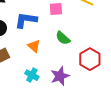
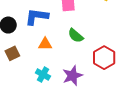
orange triangle: (34, 46) -> (45, 44), turned -40

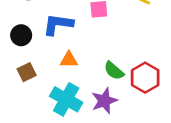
green semicircle: (76, 36) -> (114, 71), moved
cyan cross: (43, 75) -> (66, 99), size x1.6

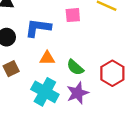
green semicircle: (114, 71) -> (75, 67), moved

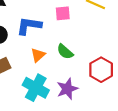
orange triangle: (47, 58) -> (38, 55), turned -42
green semicircle: (75, 67) -> (65, 52), moved

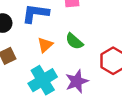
cyan cross: (36, 88) -> (43, 80), turned 30

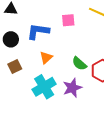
green semicircle: (74, 41) -> (79, 64), moved

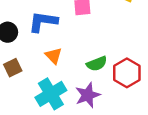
orange triangle: (46, 58) -> (53, 56), turned -32
green semicircle: (79, 64) -> (97, 64), turned -63

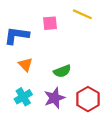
red hexagon: (127, 73) -> (88, 99), moved
cyan cross: (51, 94) -> (23, 97), size x0.7

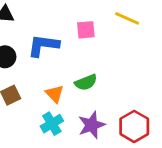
orange triangle: (25, 64) -> (55, 94), moved
green semicircle: (62, 71) -> (86, 82), moved

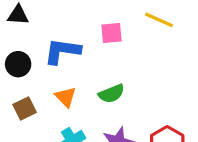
orange triangle: (55, 94) -> (66, 97), moved

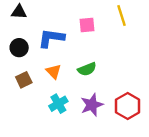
yellow line: (159, 20) -> (122, 15), turned 48

